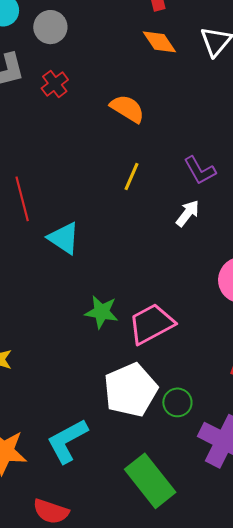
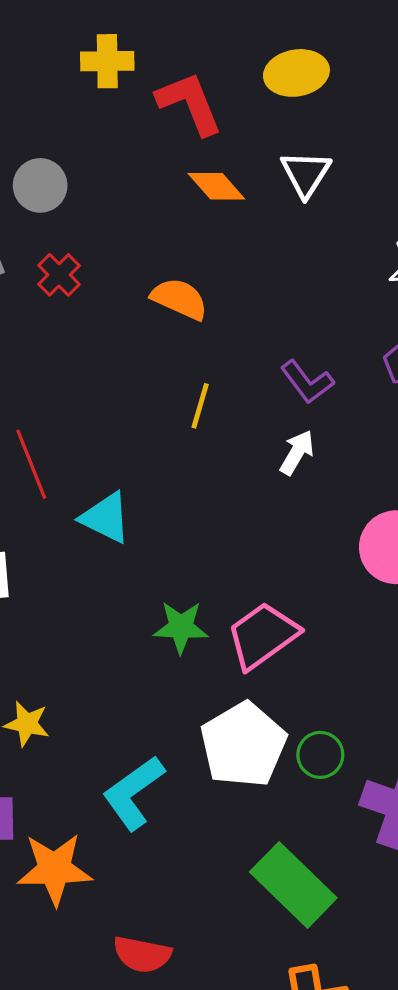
cyan L-shape: (67, 441) -> (133, 793), moved

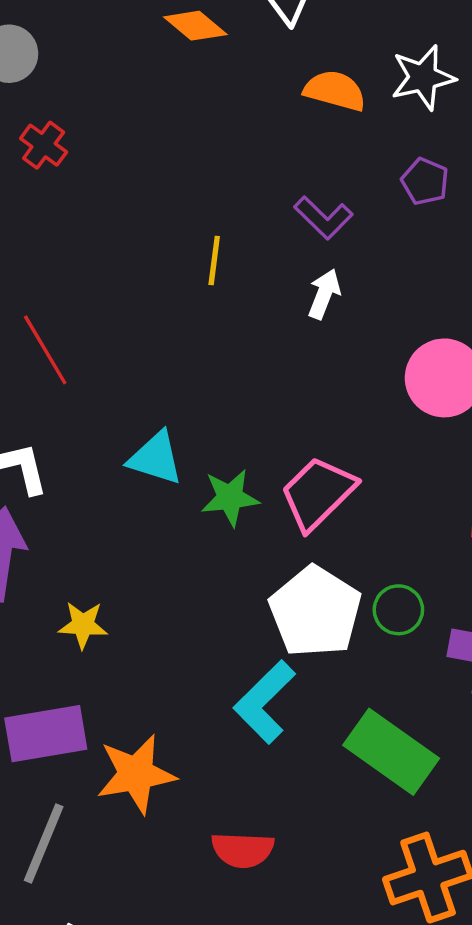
orange semicircle: (179, 299) -> (335, 91), moved
cyan triangle: (106, 518) -> (156, 458), moved
cyan L-shape: (133, 793) -> (265, 702), moved

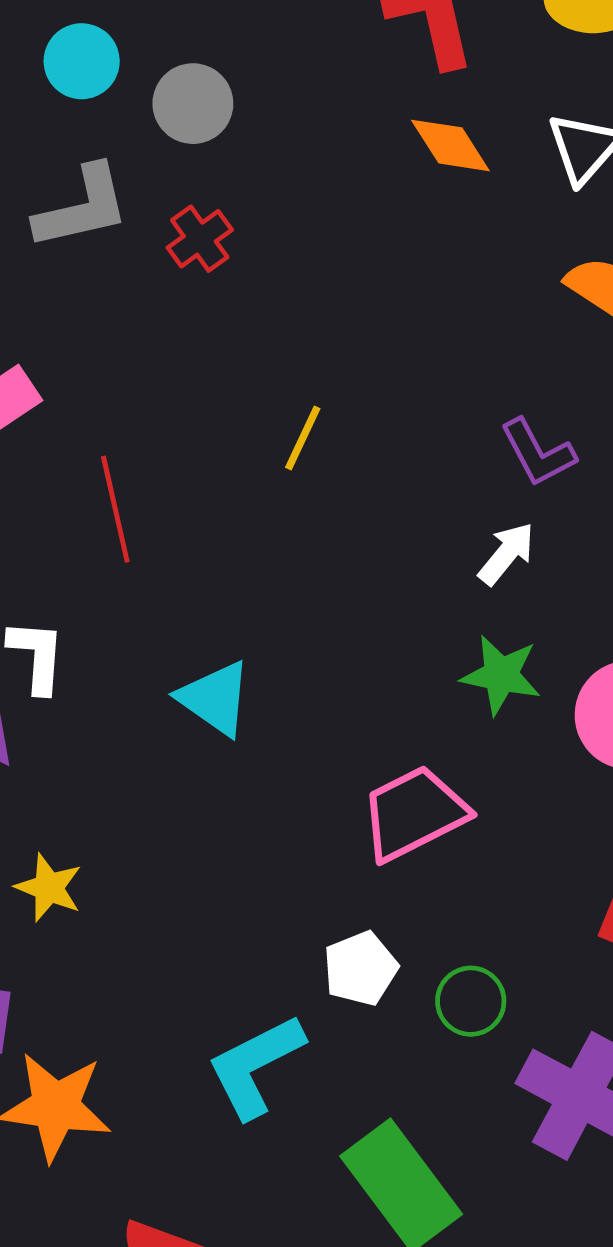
yellow line: (214, 260) -> (303, 438), moved
green star: (230, 498) -> (501, 675), moved
white pentagon: (315, 612) -> (360, 968), size x0.6

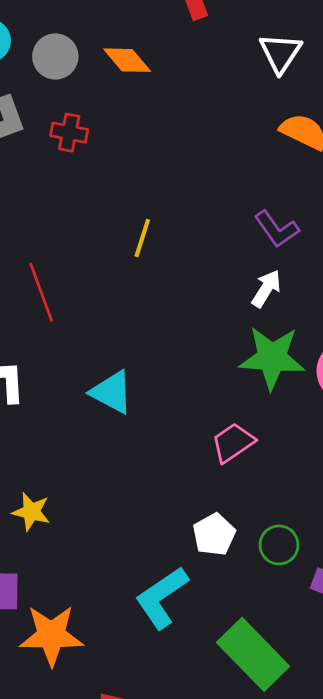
orange diamond: (450, 145) -> (127, 60), moved
red cross: (200, 239) -> (69, 133), turned -36
green star: (501, 675) -> (272, 358), size x1.4
pink trapezoid: (414, 813) -> (233, 443), size x0.7

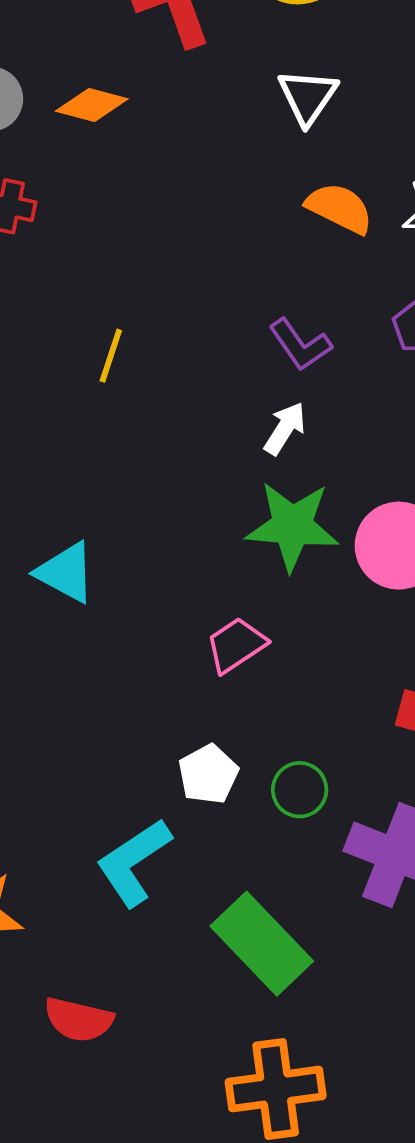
orange diamond: (127, 60) -> (92, 105), turned -36

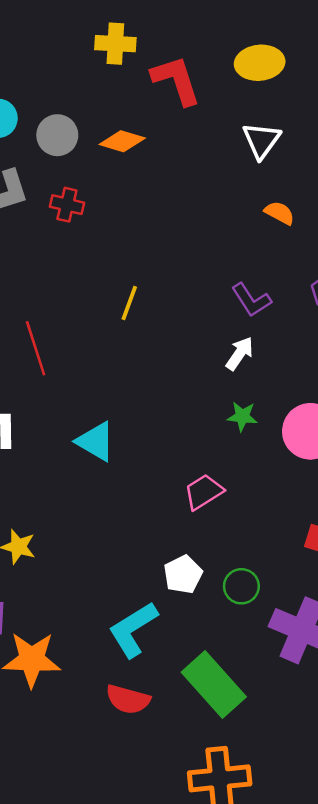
orange semicircle: (340, 208) -> (280, 213), size x0.7
green star: (292, 526) -> (242, 416), size x0.5
red semicircle: (79, 1020) -> (128, 699), moved

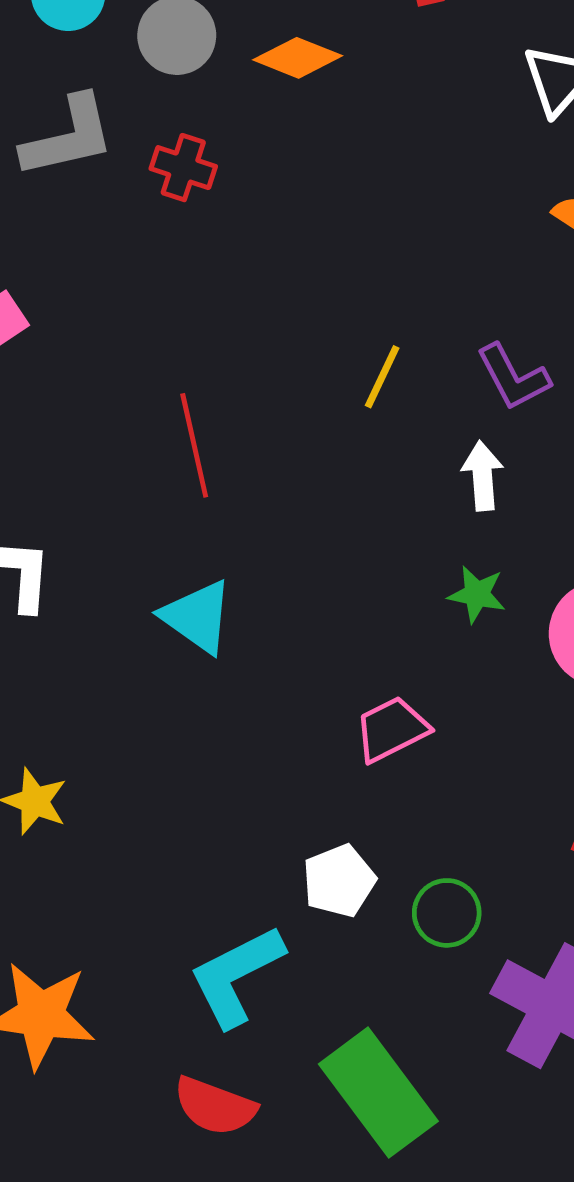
yellow line: (129, 303) -> (382, 377), moved
red line: (36, 348) -> (194, 445), moved
white arrow: (240, 353) -> (482, 476), turned -44

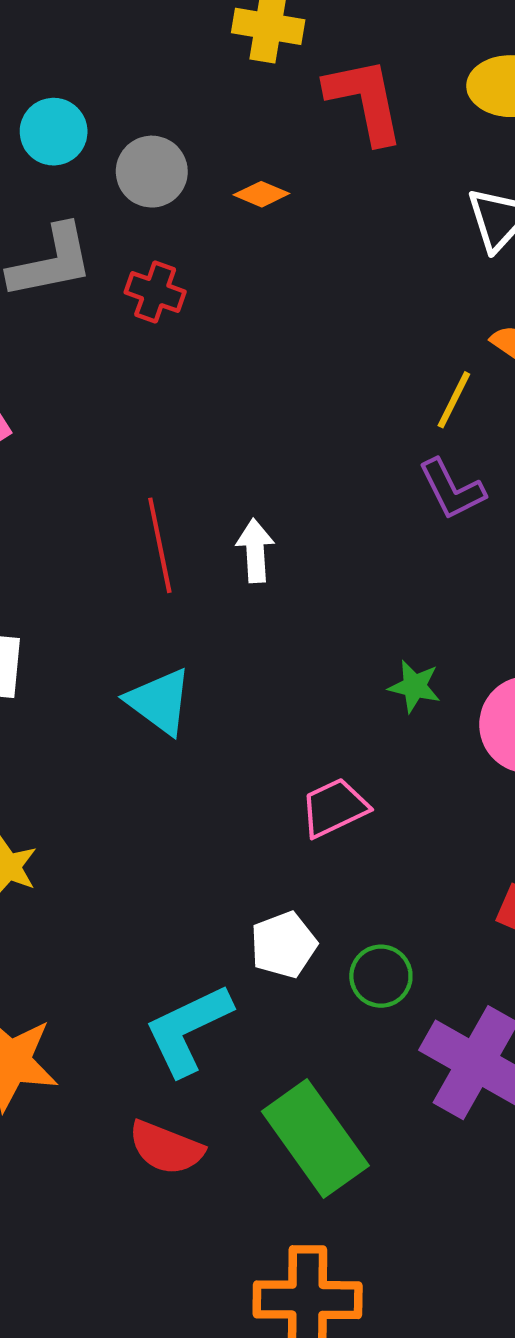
orange diamond: (298, 58) -> (261, 194), size x0.7
yellow line: (382, 377) -> (454, 400), moved
white arrow: (482, 476) -> (255, 551), moved

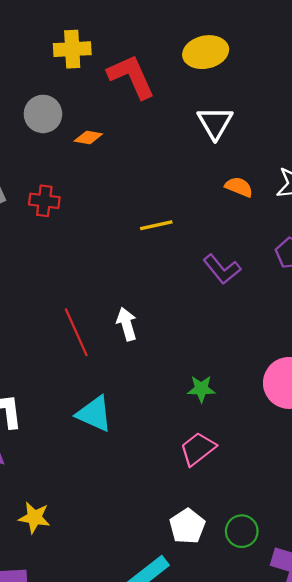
gray circle: (152, 172) -> (43, 114), moved
yellow line: (454, 400) -> (156, 225), moved, turned 64
green star: (414, 686) -> (201, 389), moved

